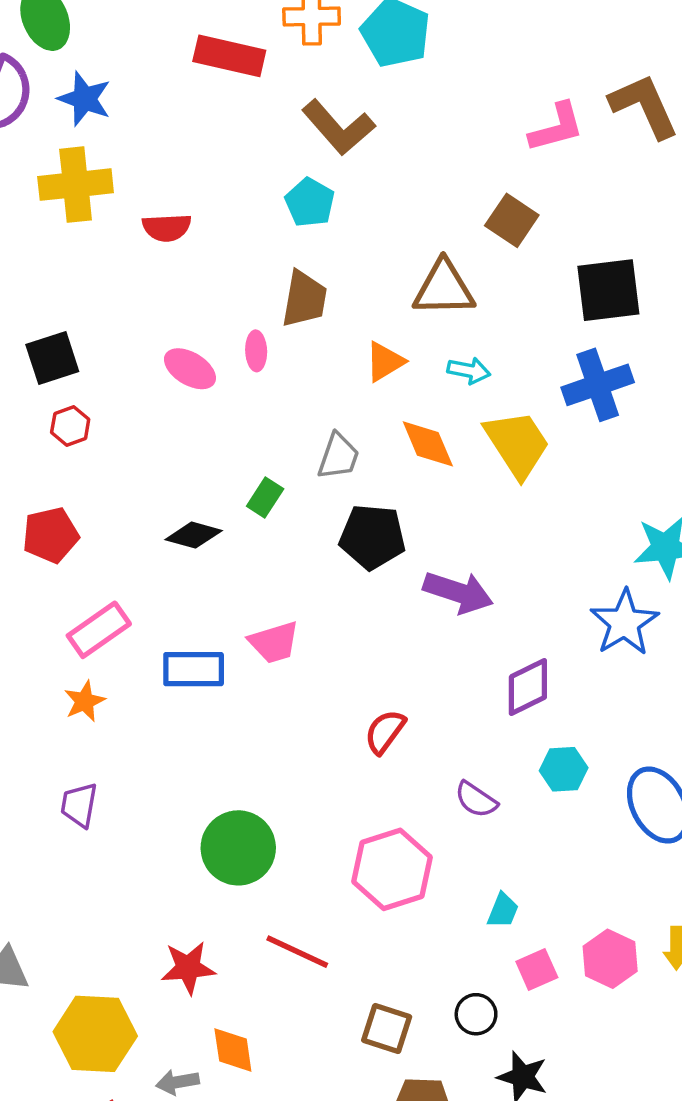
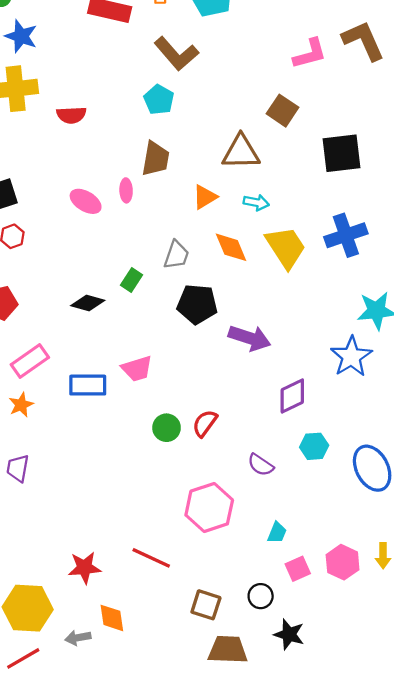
blue cross: (598, 385) -> (346, 235), moved
green circle: (238, 848) -> (167, 428), moved, size x0.6

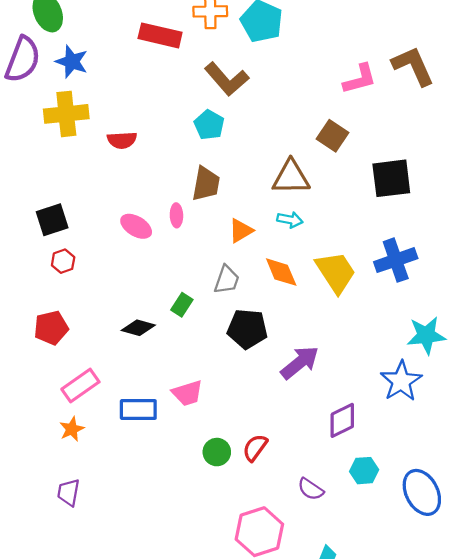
orange triangle: (205, 197) -> (241, 231), moved
cyan arrow: (256, 202) -> (290, 220), moved
purple arrow: (250, 338) -> (300, 363), turned -57

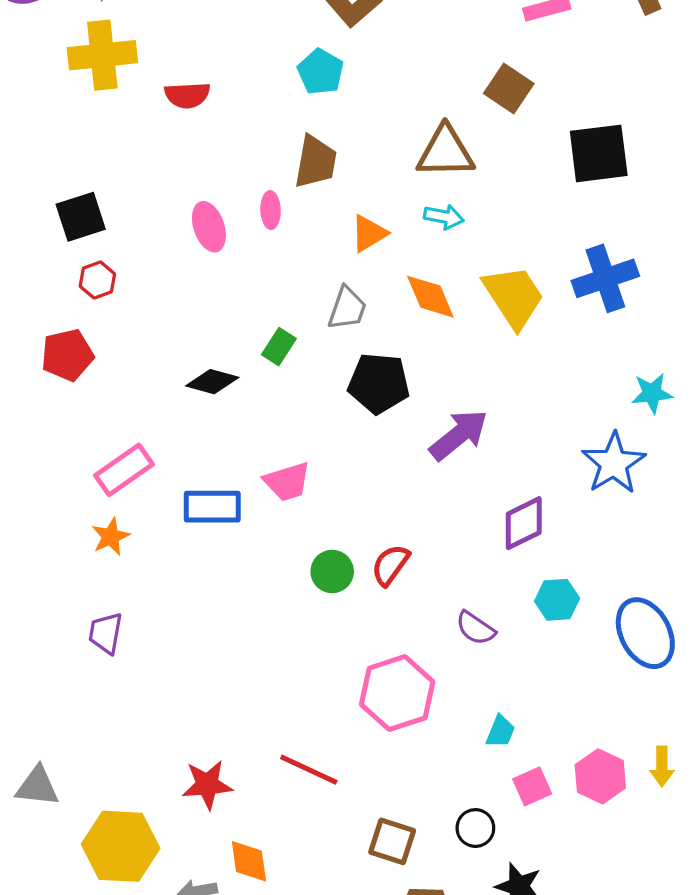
pink ellipse: (136, 226) -> (209, 227), turned 40
red pentagon: (51, 328) -> (67, 355), moved
cyan star: (426, 335) -> (652, 393), size x0.7

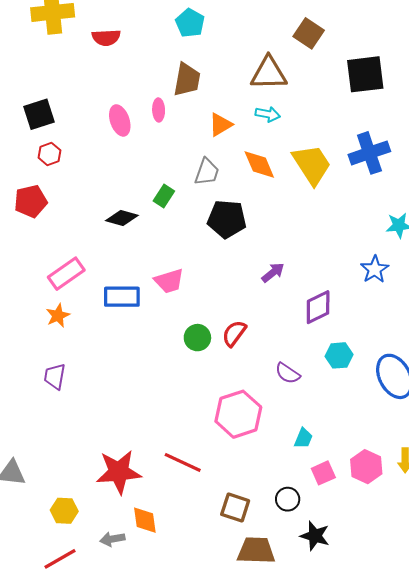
purple arrow: (459, 435) -> (273, 273), moved, size x0.6
blue star: (614, 463) -> (375, 269), size x0.7
red star: (207, 785) -> (119, 472), size x1.4
yellow hexagon: (121, 846) -> (64, 511), size x0.6

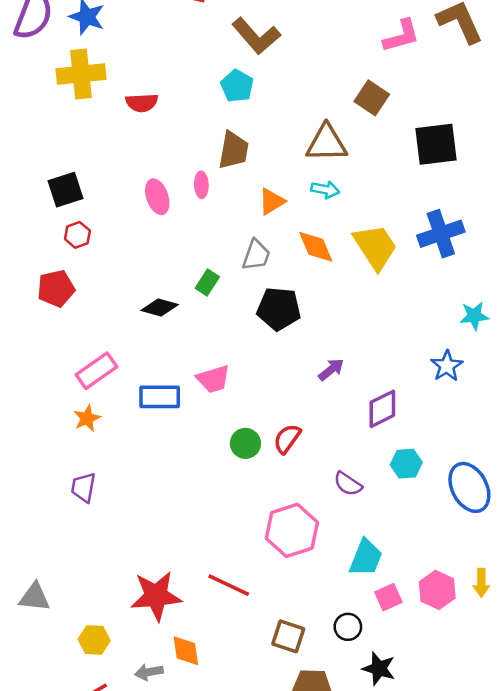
cyan trapezoid: (303, 438) -> (366, 558), size x1.6

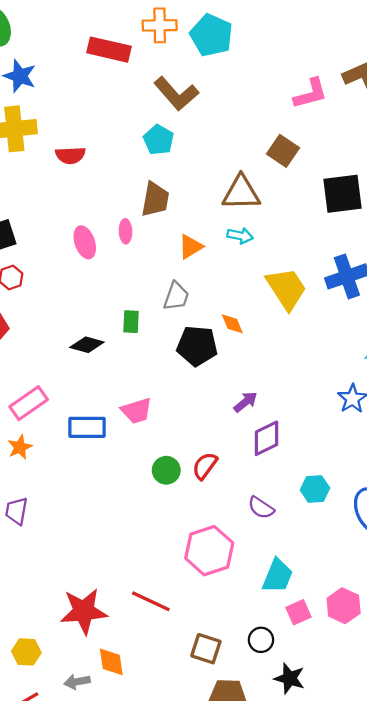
orange diamond: (316, 247) -> (232, 324), moved, size x0.7
green rectangle: (207, 283) -> (131, 322), turned -30
purple diamond: (382, 409) -> (266, 438), moved

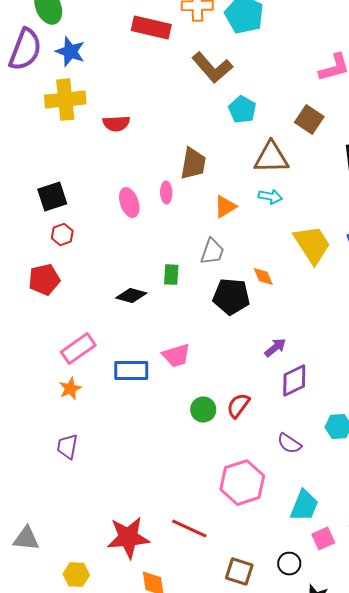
cyan pentagon: (159, 140) -> (242, 110), moved

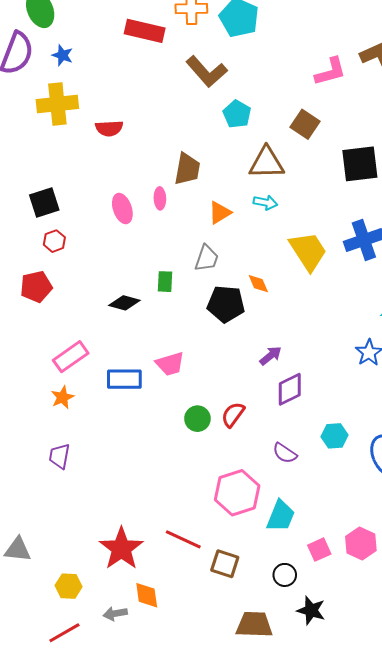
blue star: (70, 52) -> (62, 55), size x0.7
cyan trapezoid: (304, 506) -> (281, 516), moved
red star: (128, 538) -> (121, 549), turned -30
brown square: (239, 572) -> (225, 564), moved

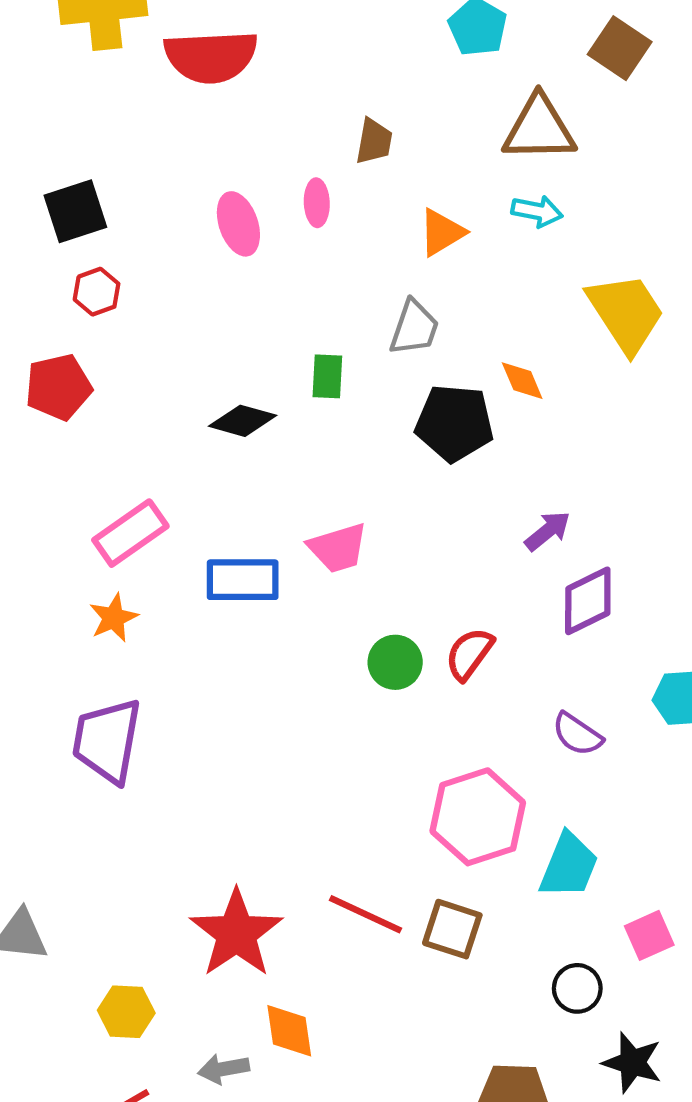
red semicircle: (109, 128) -> (211, 57), size x1.6
brown trapezoid: (187, 169) -> (374, 141), size x0.7
purple trapezoid: (59, 456) -> (107, 741), size x1.6
brown square: (225, 564) -> (452, 929), moved

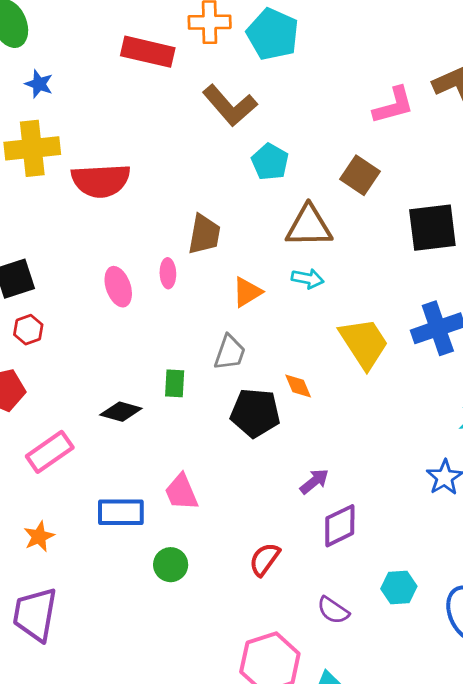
brown trapezoid: (374, 141) -> (204, 234), size x1.4
pink rectangle: (130, 533) -> (50, 452), moved
pink trapezoid: (338, 548) -> (181, 492), turned 84
green circle: (395, 662) -> (171, 565), moved

